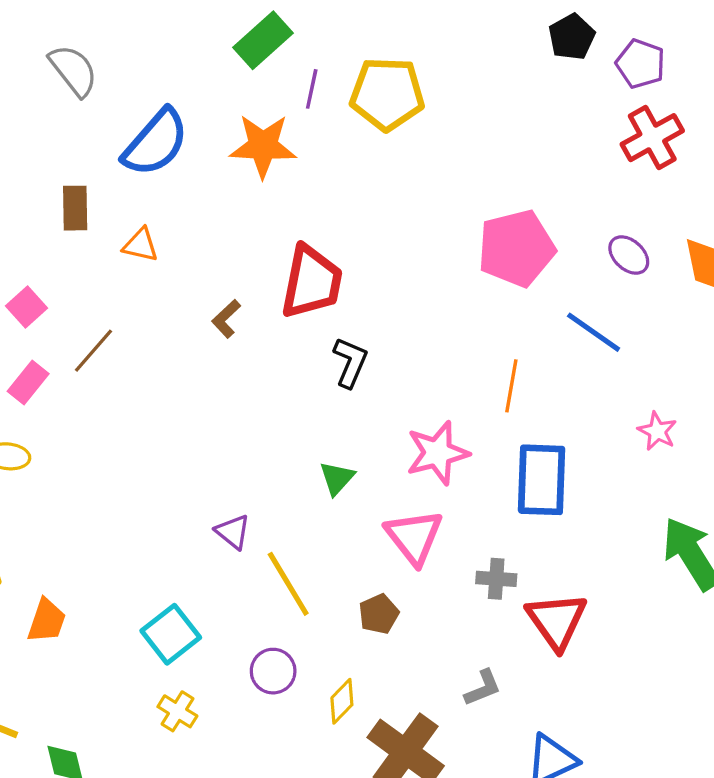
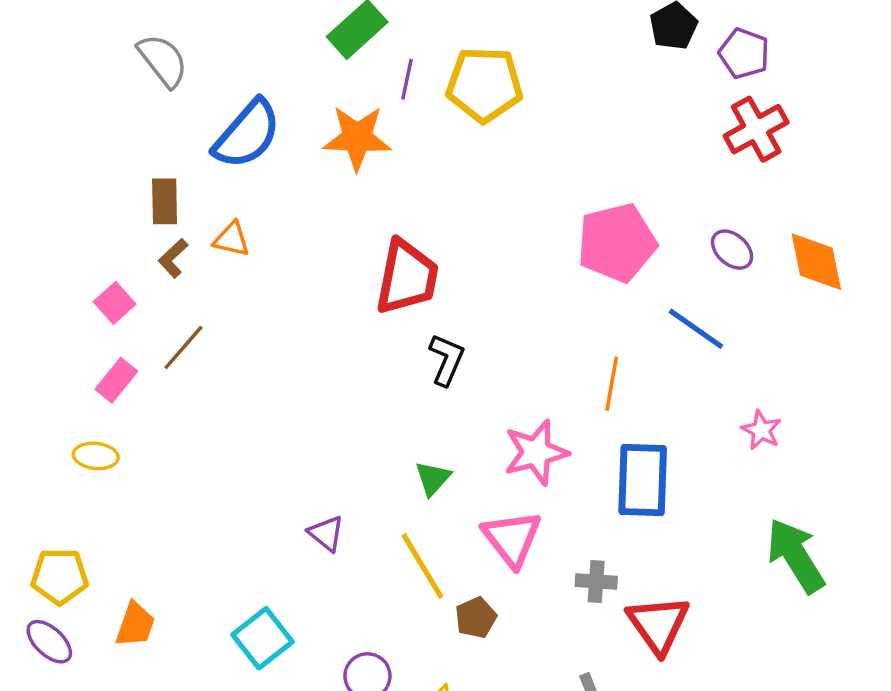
brown L-shape: (226, 319) -> (173, 258), moved
yellow line: (288, 584) -> (422, 566), moved

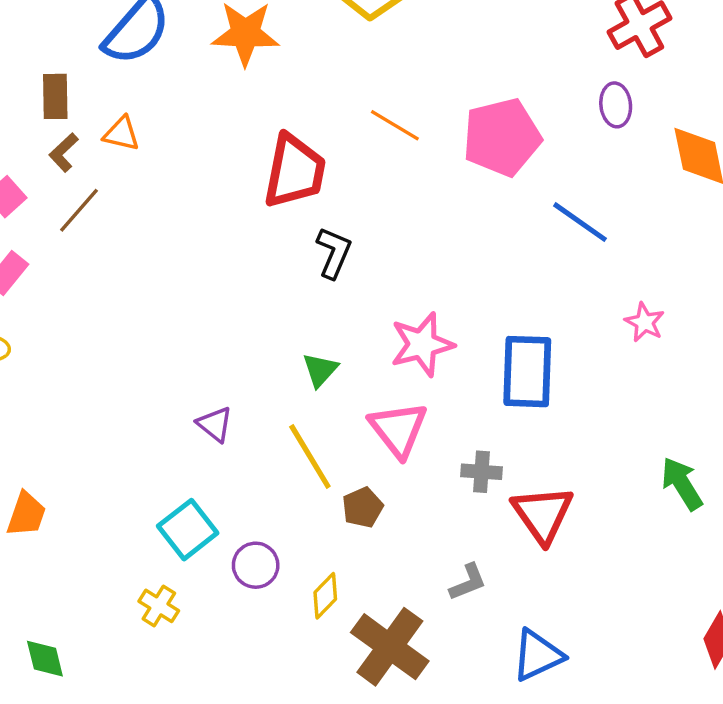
purple ellipse: (732, 250) -> (616, 105), moved, turned 42
brown line: (183, 348) -> (79, 210), moved
orange line: (612, 384) -> (395, 125), moved, turned -69
green arrow: (796, 556) -> (682, 484), moved, size x0.7
cyan square: (263, 638) -> (188, 530), moved

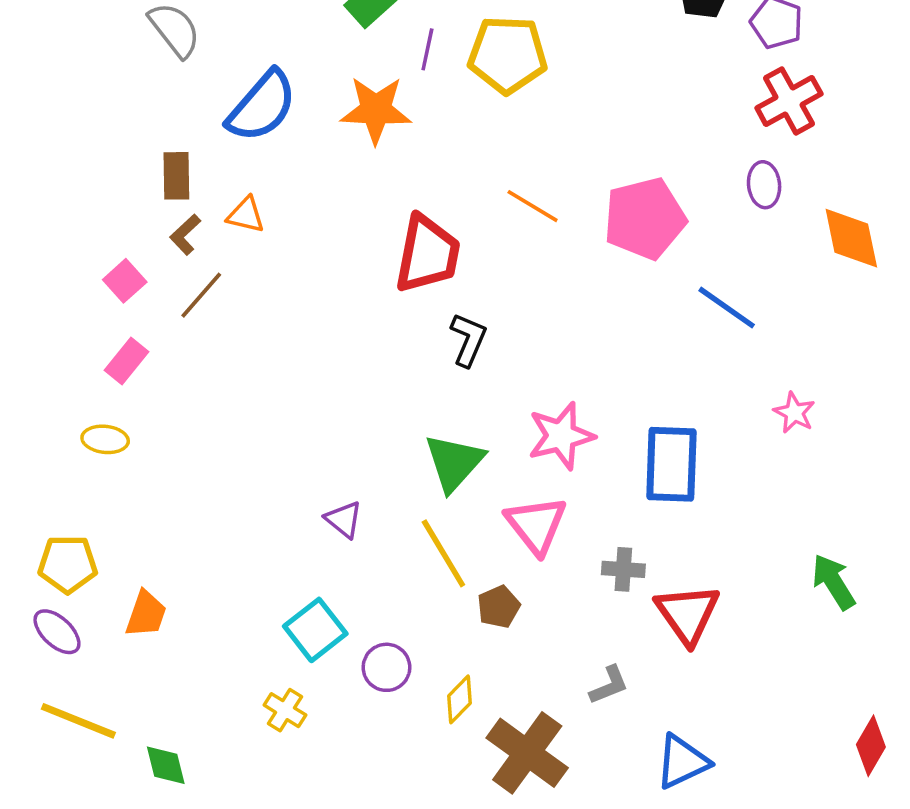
green triangle: (320, 370) -> (454, 463), size x1.6

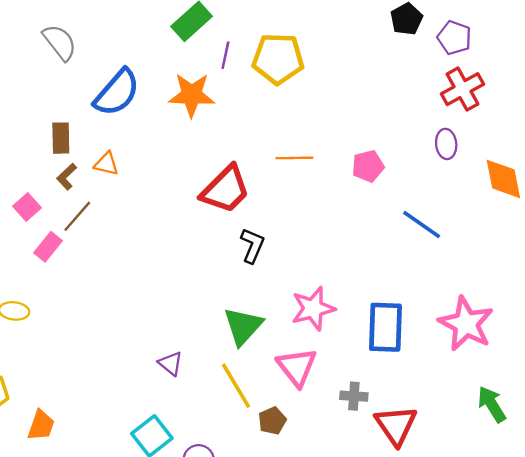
orange line: (533, 206) -> (294, 158), turned -32
pink pentagon: (645, 219) -> (368, 166), size x0.6
red trapezoid: (427, 254) -> (225, 189), turned 34
pink rectangle: (126, 361) -> (48, 247), moved
pink star: (794, 413) -> (466, 324), moved, size x2.0

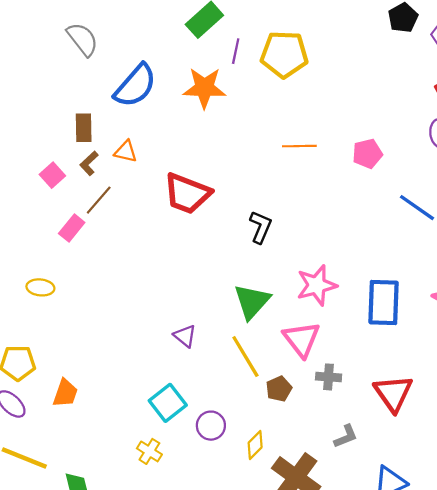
red trapezoid: (225, 189) -> (187, 194), moved, turned 66
pink square: (27, 207) -> (52, 175), moved
gray cross: (354, 396) -> (329, 377), moved

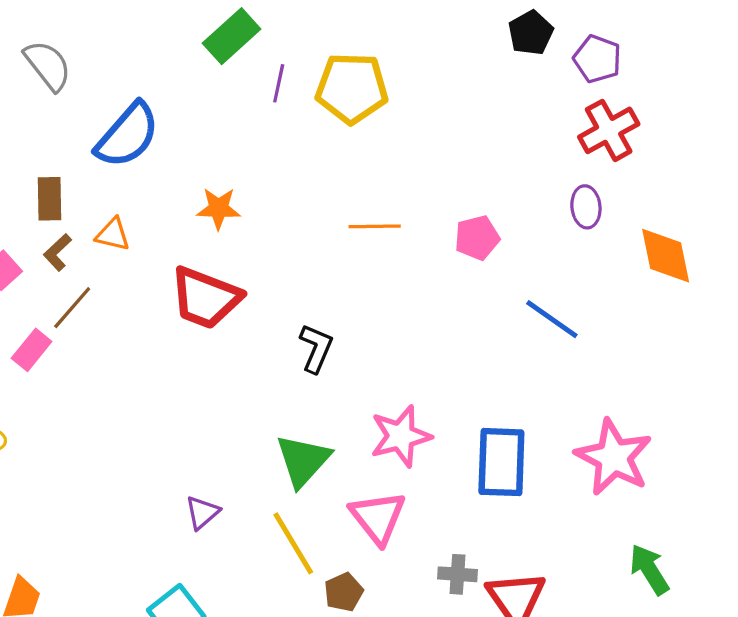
orange star: (204, 88) -> (219, 208), moved, size x0.7
purple triangle: (185, 336) -> (202, 512), turned 40
gray cross: (329, 377) -> (458, 574), moved

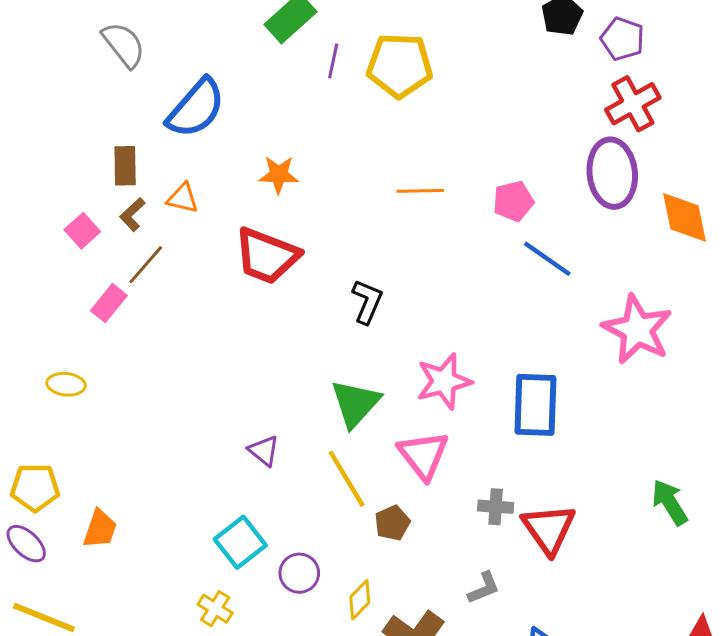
purple ellipse: (586, 207) -> (612, 173), size x1.8
blue line: (552, 319) -> (547, 259), moved
pink star: (614, 457) -> (637, 330), moved
purple triangle: (202, 512) -> (264, 451), turned -40

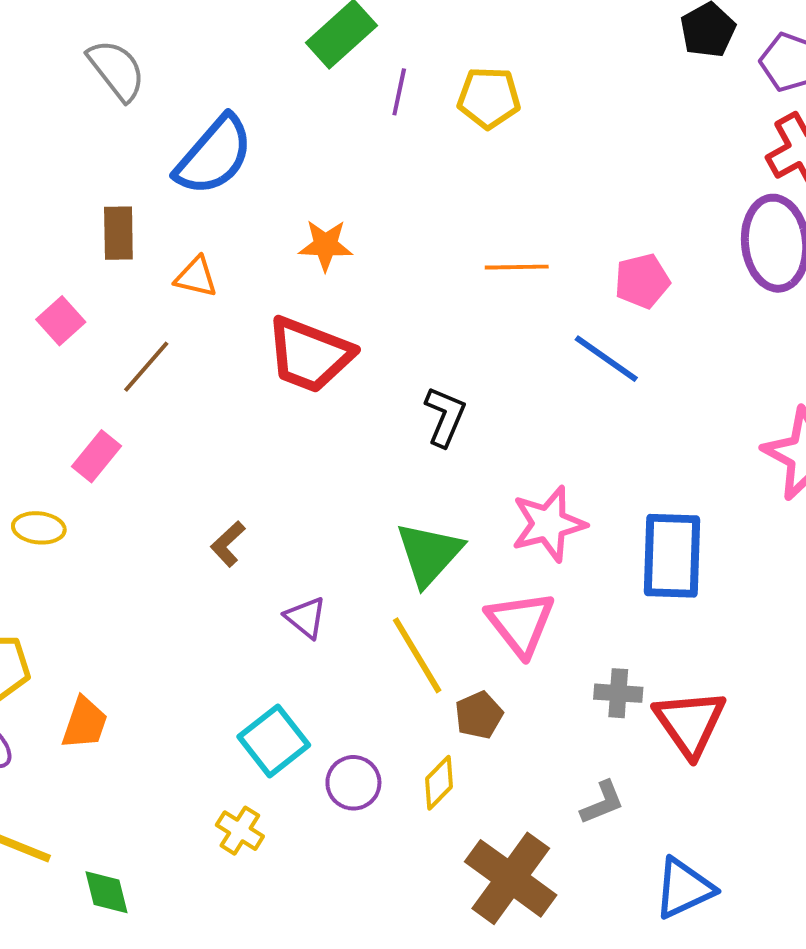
yellow pentagon: (400, 65) -> (489, 98), size x0.7
brown L-shape: (132, 214) -> (228, 544), moved
blue line: (547, 259) -> (606, 359), moved
pink rectangle: (109, 303) -> (97, 456), moved
yellow diamond: (360, 600) -> (439, 783), moved

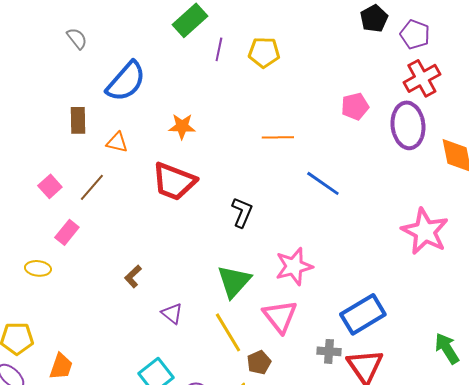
gray semicircle: (116, 70) -> (77, 38), size x0.7
pink pentagon: (642, 281) -> (355, 106), moved
pink square: (61, 321) -> (50, 186), moved
blue rectangle: (672, 556) -> (363, 314), moved, turned 57

